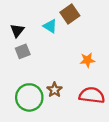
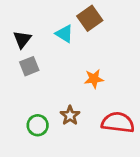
orange star: (87, 60) -> (94, 79), moved
green circle: (29, 97) -> (38, 125), size x0.6

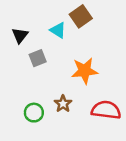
gray square: (29, 66) -> (38, 58), moved
orange star: (94, 79) -> (85, 71), size x1.5

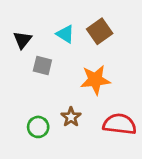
brown square: (81, 16) -> (100, 31), moved
gray square: (38, 58) -> (42, 66), turned 36

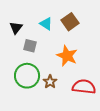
orange star: (95, 80) -> (67, 56), turned 30
green circle: (38, 127) -> (27, 76), moved, size x1.6

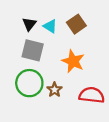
black triangle: (16, 28) -> (29, 24), moved
gray square: (30, 46) -> (33, 50), size x1.5

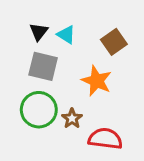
brown square: (76, 24) -> (114, 42), moved
red semicircle: (92, 95) -> (105, 139), moved

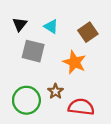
black triangle: (39, 32) -> (20, 24), moved
green circle: (39, 110) -> (26, 100), moved

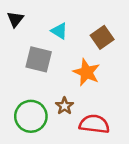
black triangle: (20, 24) -> (15, 19), moved

